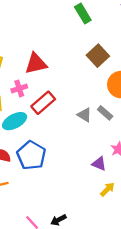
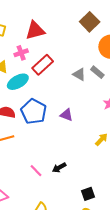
purple triangle: (99, 164) -> (66, 115), moved

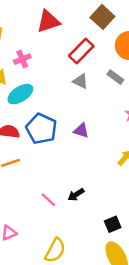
red triangle: (35, 30) -> (48, 21), moved
red rectangle: (43, 65) -> (81, 51), moved
gray triangle: (79, 74) -> (80, 81), moved

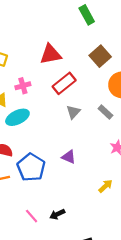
red rectangle: (81, 51) -> (64, 83), moved
gray triangle: (80, 81) -> (73, 112), turned 40
blue pentagon: (41, 129) -> (31, 167), moved

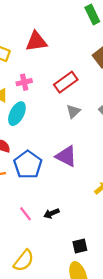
red triangle: (51, 54) -> (36, 41), moved
cyan ellipse: (17, 117) -> (17, 114), turned -40
purple triangle: (69, 157) -> (66, 156), size x1.5

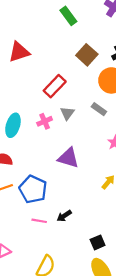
pink cross: (24, 82) -> (45, 121), moved
blue pentagon: (28, 165) -> (33, 189), moved
pink line: (26, 214) -> (39, 221), turned -32

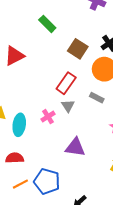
green rectangle: (68, 16) -> (47, 24), moved
red rectangle: (55, 86) -> (66, 83), moved

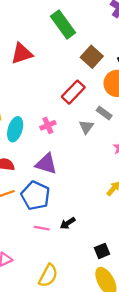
green rectangle: (47, 24) -> (63, 24), size x1.4
gray triangle: (68, 106) -> (86, 127), moved
purple triangle: (75, 147) -> (46, 164), moved

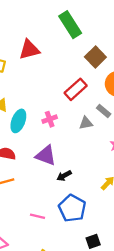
gray triangle: (86, 127) -> (86, 123), turned 40
blue pentagon: (35, 196) -> (72, 208), moved
black arrow: (68, 223) -> (64, 176), moved

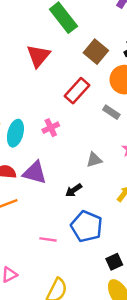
red triangle: (29, 50) -> (38, 56), moved, turned -30
gray triangle: (86, 123) -> (94, 160), moved
purple triangle: (46, 155) -> (35, 173), moved

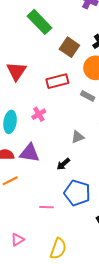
red triangle: (38, 56) -> (16, 71), moved
red rectangle: (77, 91) -> (57, 81), turned 40

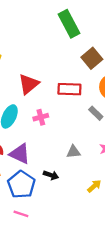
red triangle: (16, 71) -> (29, 84), moved
black arrow: (63, 164) -> (51, 175), turned -136
blue pentagon: (77, 193) -> (21, 185), moved

